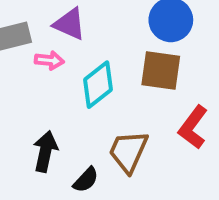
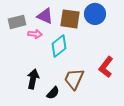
brown square: (161, 71) -> (70, 19), moved

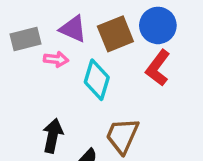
brown square: (70, 19) -> (115, 34), turned -30
cyan diamond: (59, 46) -> (97, 80), turned -35
red L-shape: (106, 67) -> (158, 68), moved

